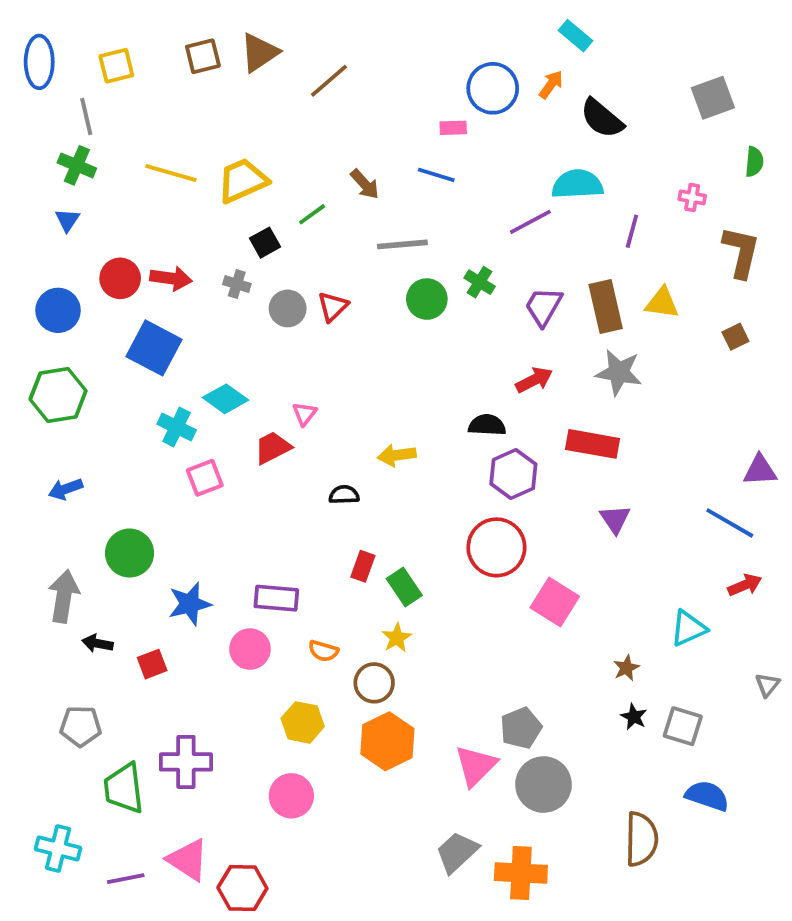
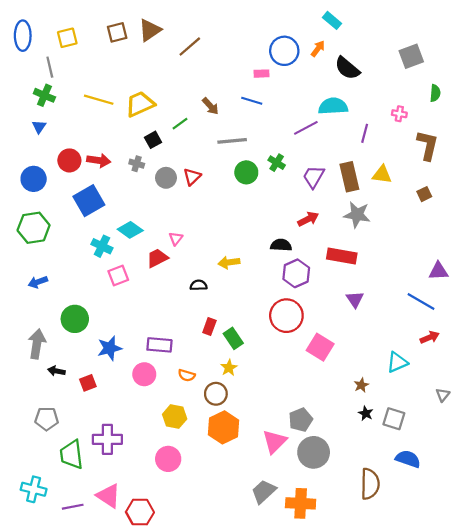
blue square: (154, 348) -> (89, 201), turned 32

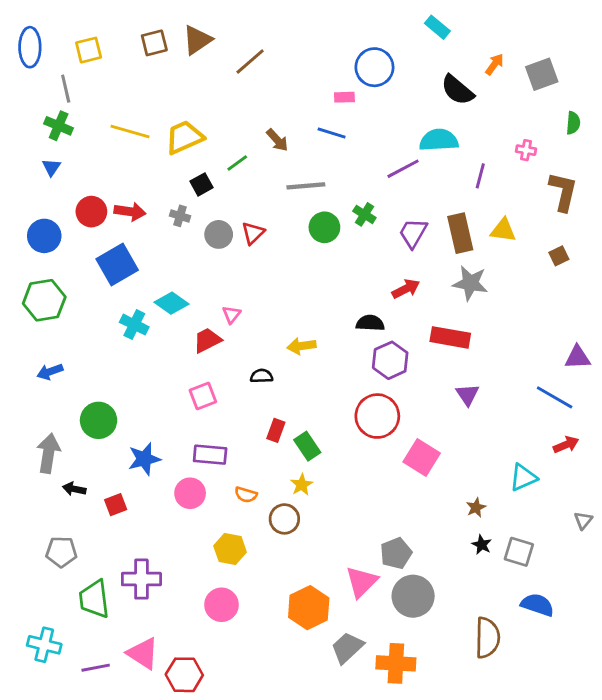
orange arrow: (318, 49) -> (495, 64), moved
pink square: (118, 275) -> (203, 396), moved
orange hexagon: (223, 427) -> (309, 608), moved

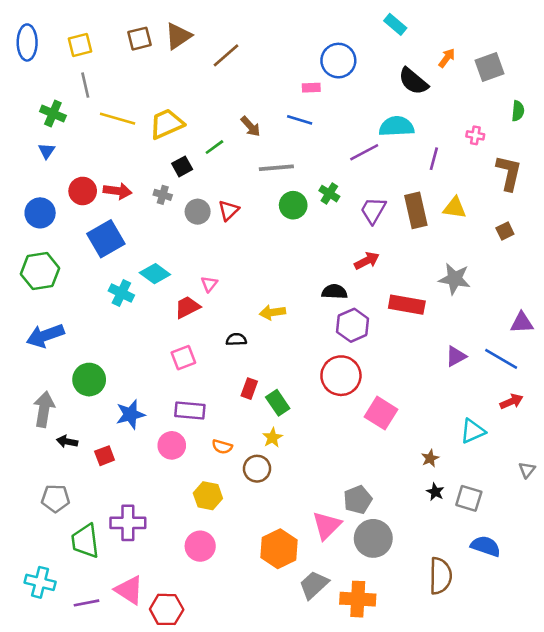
gray line: (66, 89) -> (85, 85), moved
gray star: (470, 283) -> (455, 279), moved
blue arrow: (50, 372) -> (45, 336), size x1.6
purple triangle: (467, 395) -> (456, 356), moved, turned 35

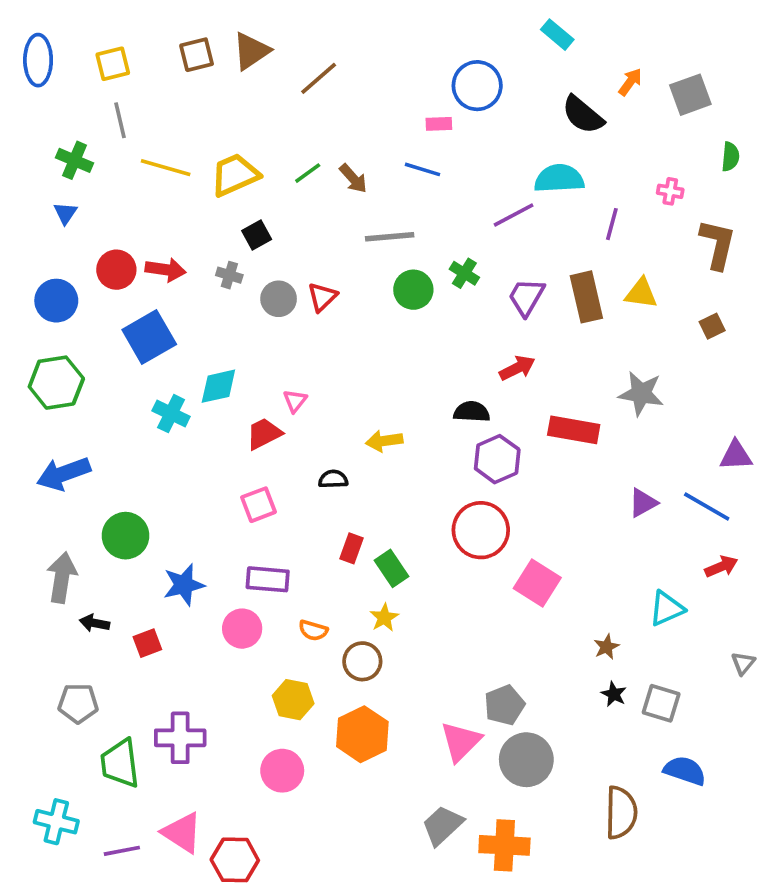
green line: (214, 147) -> (308, 173), moved
cyan diamond: (155, 274) -> (218, 386), turned -48
orange hexagon: (279, 549) -> (362, 734), moved

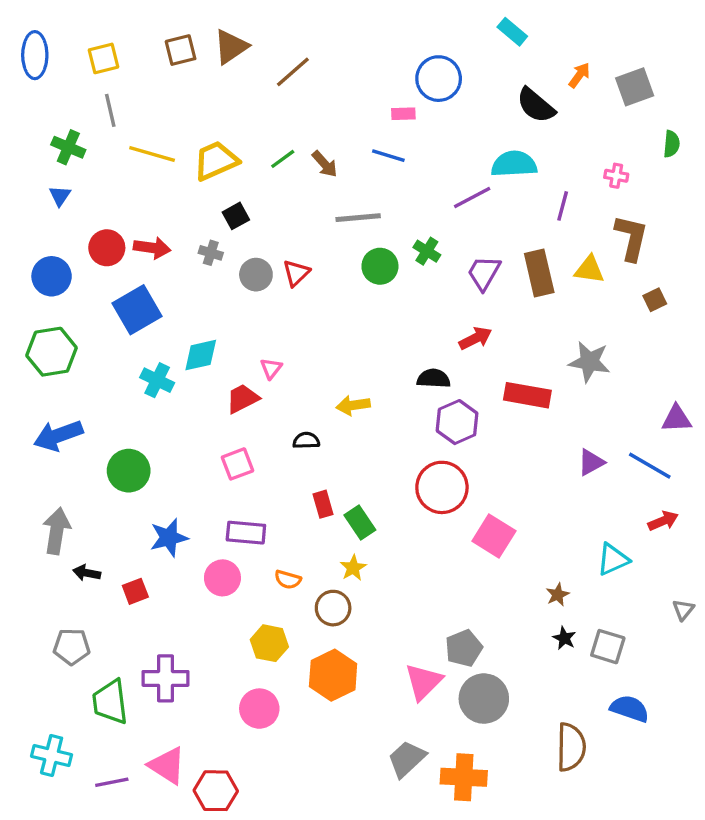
brown L-shape: (718, 244) -> (631, 238), moved
green circle: (126, 536) -> (129, 471), moved
red rectangle: (351, 548) -> (323, 504), turned -36

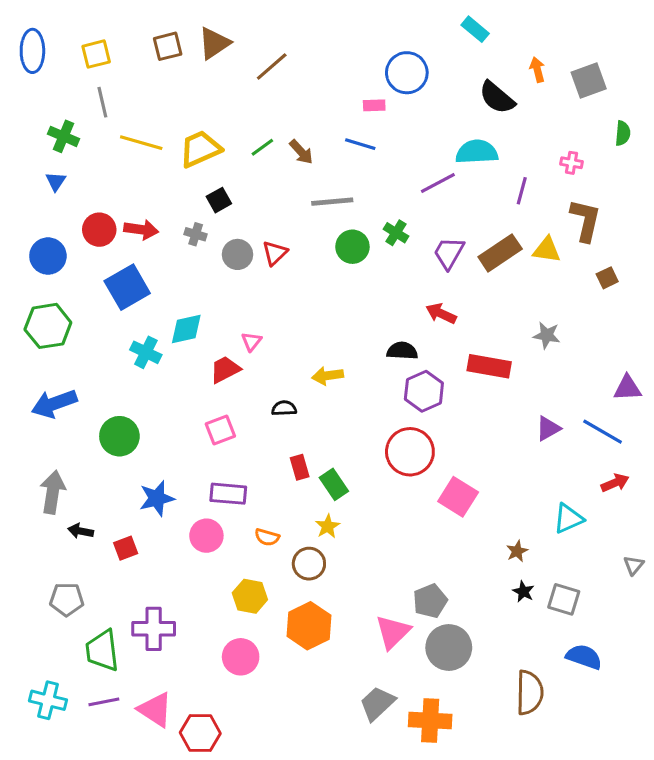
orange arrow: (579, 75) -> (537, 70), turned -50
brown rectangle: (539, 273) -> (500, 253), turned 69
red arrow: (475, 338) -> (441, 313), turned -128
gray star: (589, 362) -> (547, 335), size x0.7
purple line: (112, 782) -> (104, 702), moved

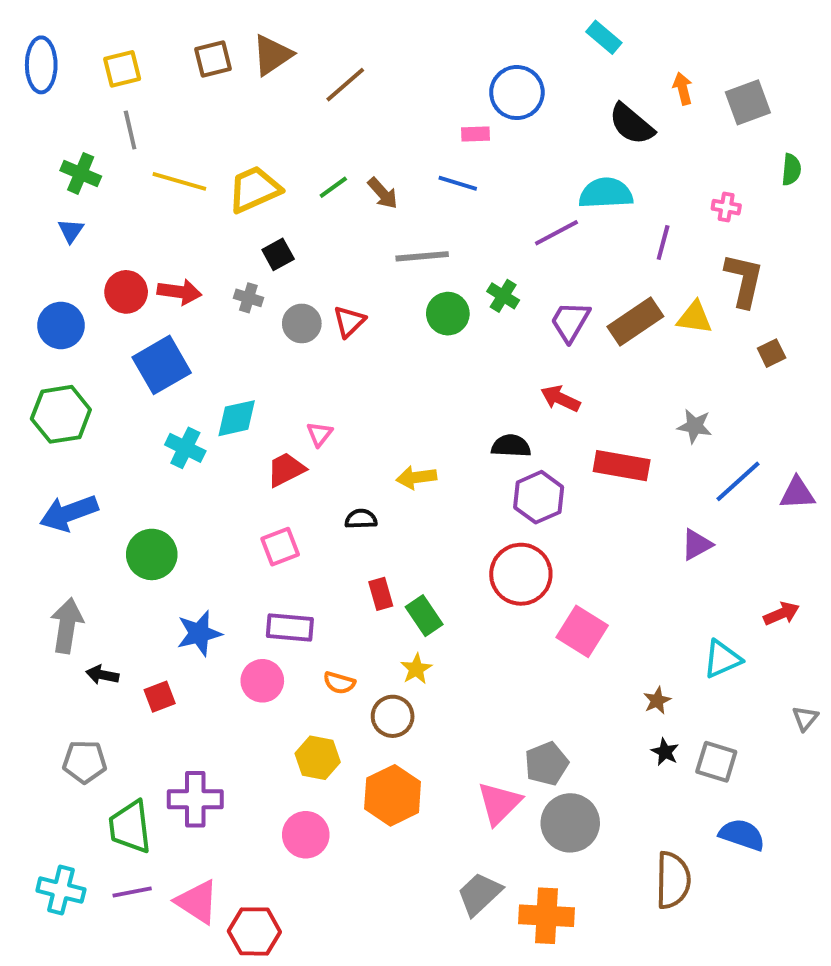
blue line: (603, 432) -> (738, 481), moved, turned -72

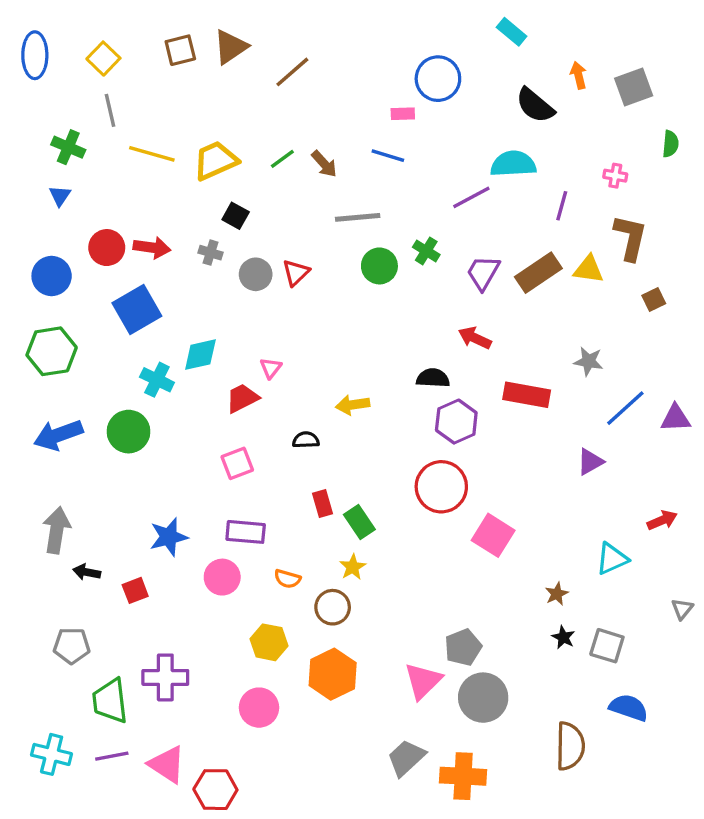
yellow square: (122, 69) -> (103, 59), turned -32
black square: (278, 254) -> (236, 216), turned -32
green circle: (152, 554) -> (128, 432), moved

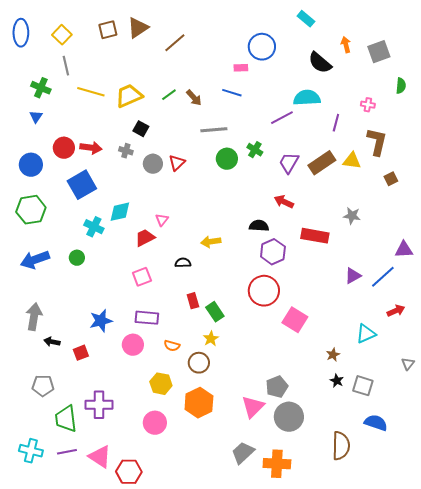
blue line: (625, 408) -> (383, 277), moved
green circle: (128, 432) -> (77, 258), size x0.6

